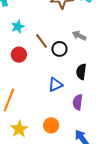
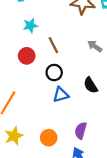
black circle: (59, 49) -> (54, 73), moved
black semicircle: (81, 72) -> (91, 85), turned -49
purple semicircle: (78, 102) -> (81, 131), moved

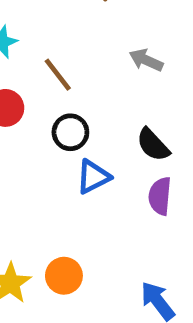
purple semicircle: (81, 131) -> (160, 196), moved
orange circle: (49, 138) -> (64, 276), moved

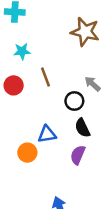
black circle: (70, 132) -> (74, 101), moved
orange circle: (64, 276) -> (27, 153), moved

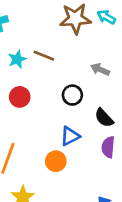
brown line: (45, 77) -> (44, 56), moved, turned -30
black circle: (74, 101) -> (72, 95), moved

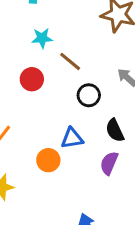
brown line: (44, 56) -> (70, 61), moved

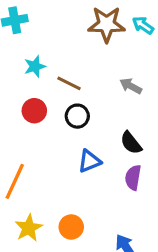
black circle: (89, 95) -> (77, 116), moved
orange circle: (48, 160) -> (71, 227), moved

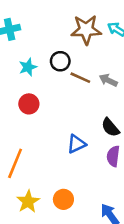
brown line: (69, 83) -> (80, 78), moved
black circle: (77, 116) -> (60, 61), moved

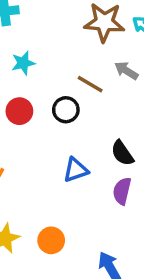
black circle: (60, 61) -> (66, 110), moved
gray arrow: (108, 80) -> (126, 71), moved

